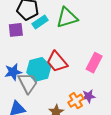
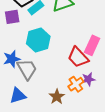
red trapezoid: (57, 62) -> (78, 57), moved
cyan hexagon: (39, 69) -> (38, 40), moved

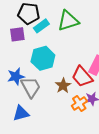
brown star: (57, 97) -> (63, 86), moved

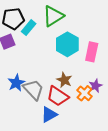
cyan hexagon: (43, 58) -> (67, 44), moved
red trapezoid: (82, 77) -> (58, 96), moved
blue triangle: (21, 113) -> (49, 115), moved

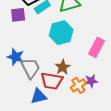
cyan hexagon: (67, 44) -> (61, 33), moved
blue star: (16, 83) -> (16, 57), turned 30
red trapezoid: (58, 96) -> (52, 81), turned -40

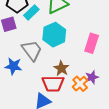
gray trapezoid: (30, 68) -> (32, 50), moved

